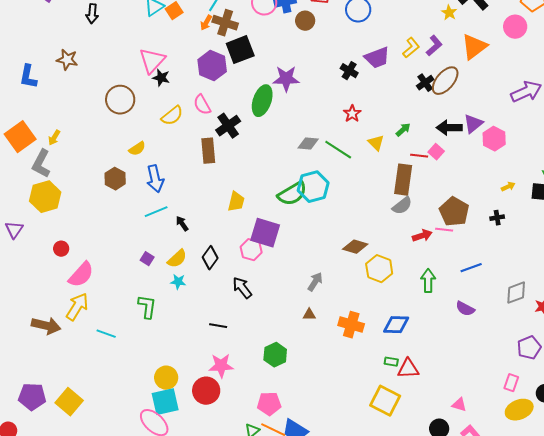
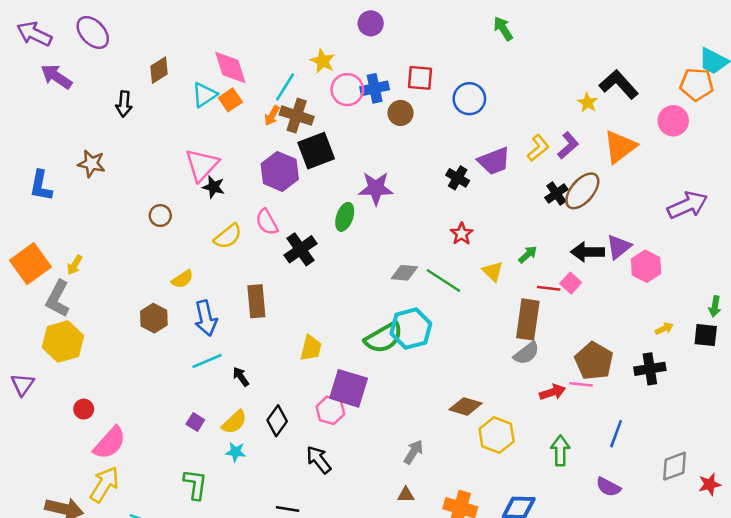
brown circle: (120, 100) -> (160, 216), size x0.6
green ellipse: (262, 101) -> (345, 217), size x0.7
brown rectangle: (208, 151) -> (256, 301), moved
black cross: (497, 218) -> (650, 369), size x1.6
blue line: (471, 268) -> (616, 434), turned -50

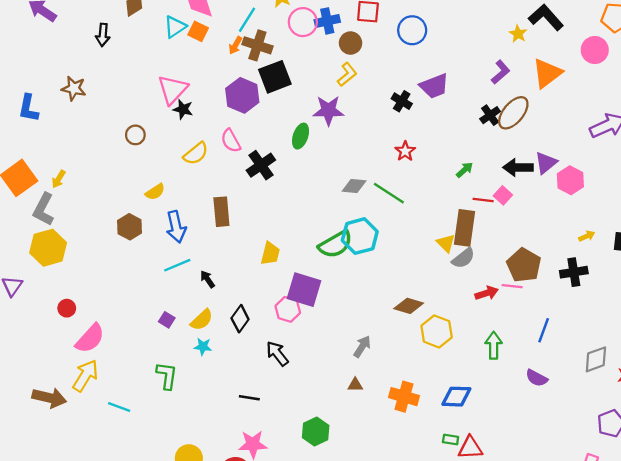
orange square: (230, 100) -> (198, 31), turned -30
yellow L-shape: (538, 148) -> (347, 74), moved
yellow triangle: (493, 271) -> (446, 243), moved

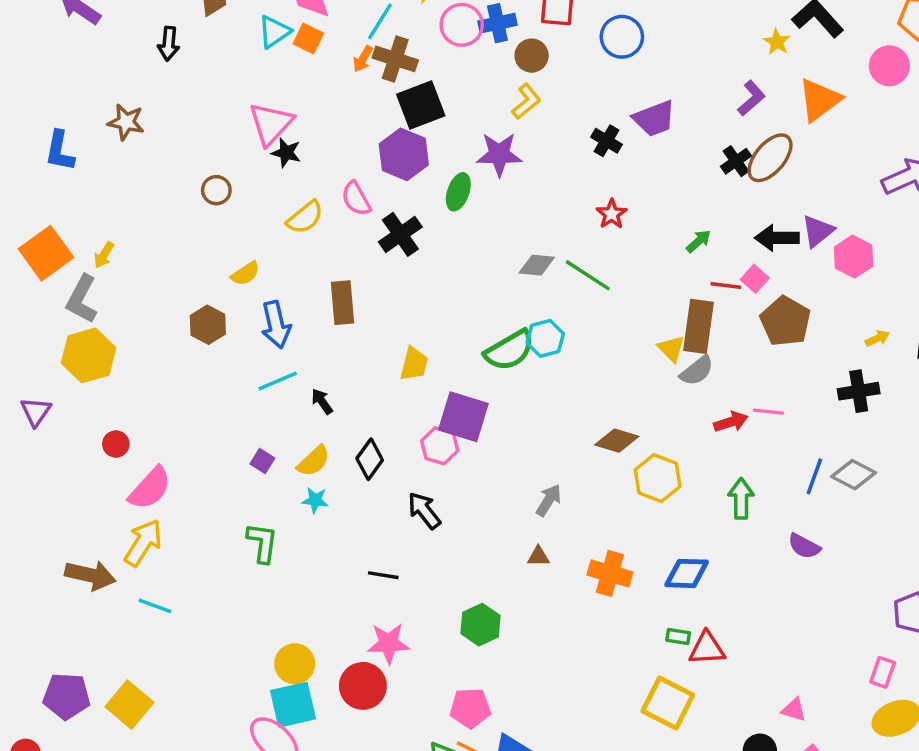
purple hexagon: (242, 95) -> (404, 154), moved
cyan hexagon: (360, 236) -> (545, 338), size x0.7
brown pentagon: (524, 265) -> (785, 321), moved
gray diamond: (596, 359) -> (854, 475), moved, turned 48
cyan line: (119, 407) -> (155, 606), moved

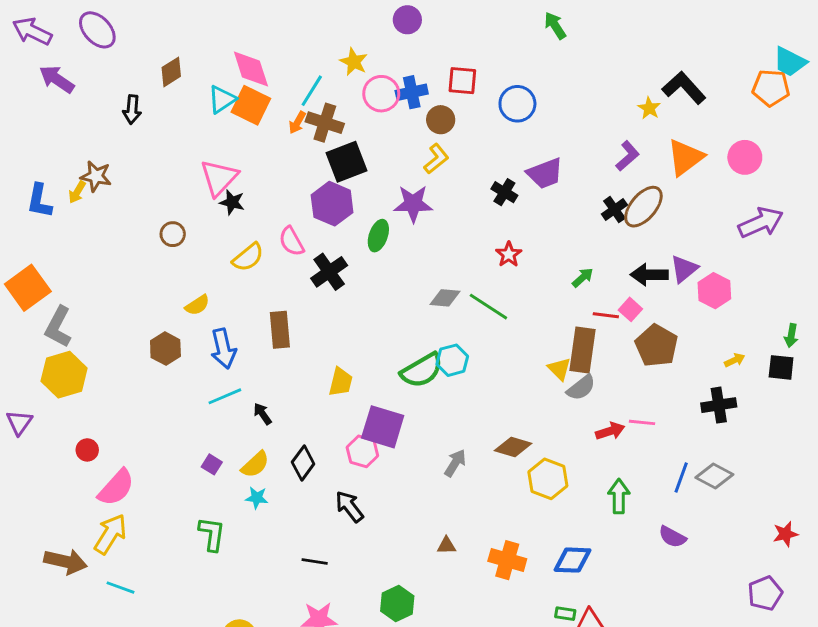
orange square: (308, 39) -> (251, 105), size x1.5
pink circle: (889, 66) -> (745, 157), moved
yellow arrow: (104, 255) -> (77, 192), moved
gray arrow: (549, 500) -> (455, 463), moved

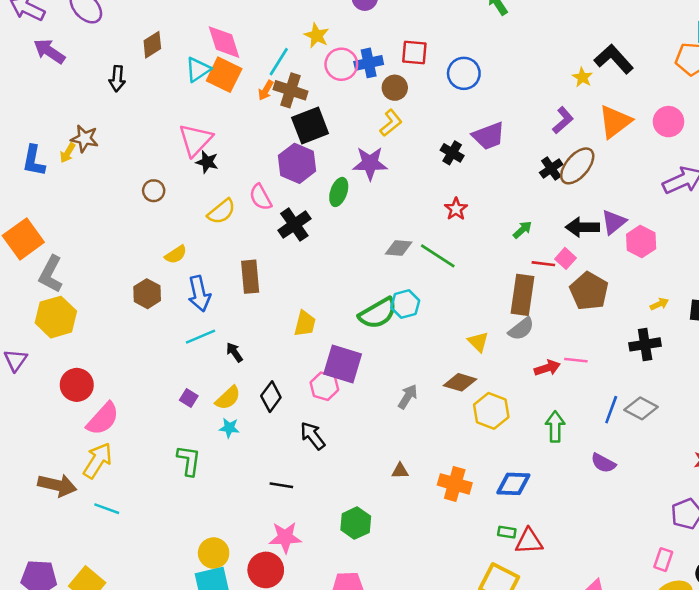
yellow triangle: (559, 369) -> (478, 342), moved
red circle: (87, 450) -> (77, 385), size x1.6

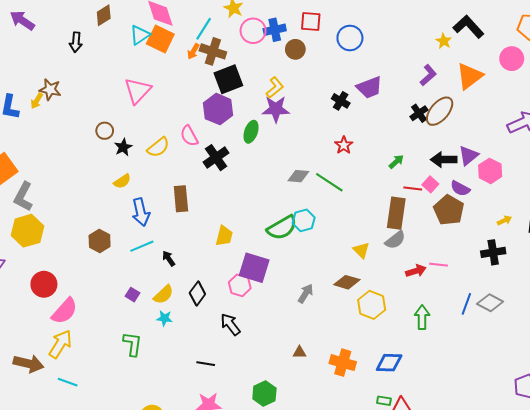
pink circle: (668, 122) -> (512, 59), moved
yellow L-shape: (391, 123) -> (275, 87), moved
black star: (207, 162) -> (123, 147), moved, turned 30
brown hexagon: (147, 294) -> (100, 241), moved
purple semicircle: (603, 463) -> (460, 188), moved

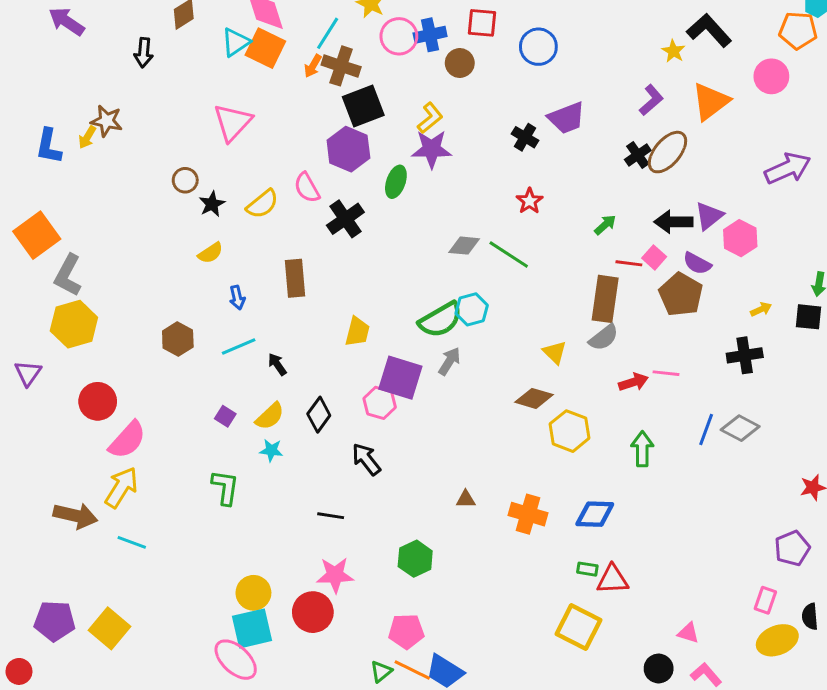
blue arrow: (141, 212) -> (237, 297), size x0.6
gray arrow: (306, 294) -> (449, 361), moved

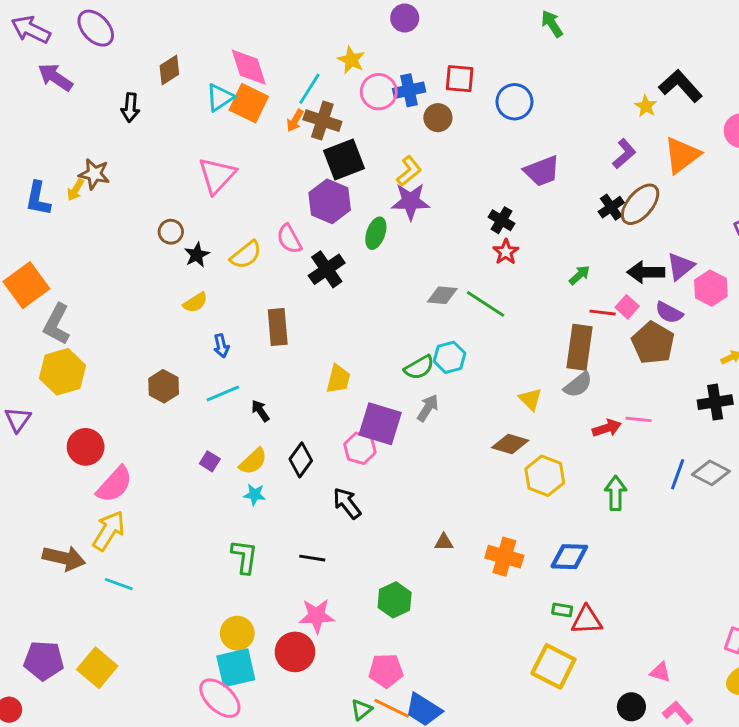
black cross: (525, 137) -> (501, 220), moved
green semicircle: (440, 320) -> (419, 367), size x0.7
green L-shape: (225, 487) -> (244, 557), moved

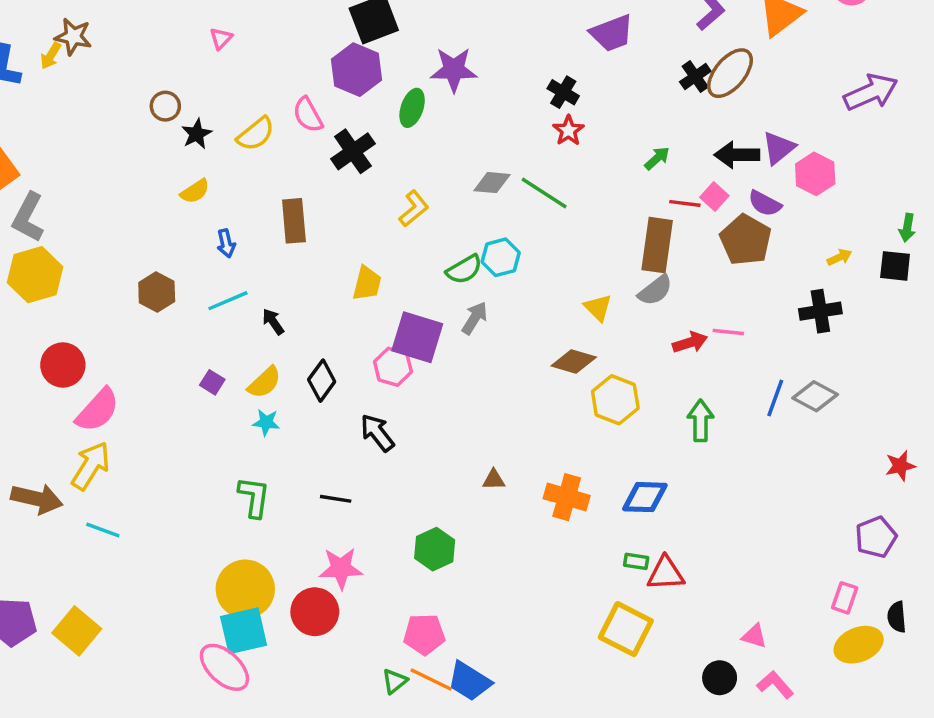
yellow L-shape: (409, 171) -> (414, 209), moved
pink triangle: (217, 175) -> (221, 38), size x0.5
yellow circle: (237, 633) -> (245, 589), size x1.4

